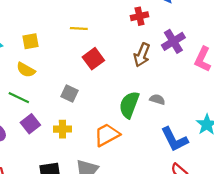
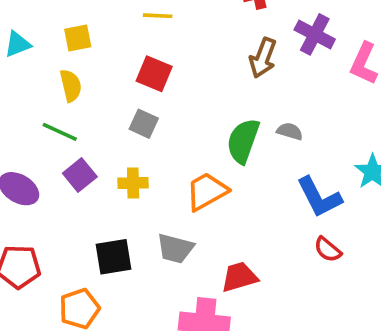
purple cross: (173, 41) -> (315, 34), turned -30
red square: (93, 59) -> (154, 74), moved, turned -30
yellow semicircle: (26, 70) -> (71, 86), turned -132

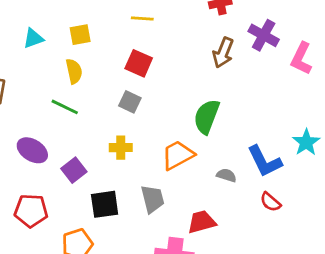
gray semicircle: (290, 131) -> (226, 175), moved
purple square: (80, 175) -> (74, 170), moved
gray trapezoid: (175, 248) -> (153, 199), turned -120

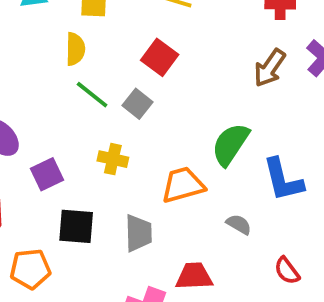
green line: (65, 107) -> (92, 95), moved
blue L-shape: (265, 161) -> (283, 180), moved

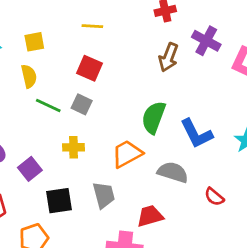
gray semicircle: (239, 224) -> (173, 172), size x1.6

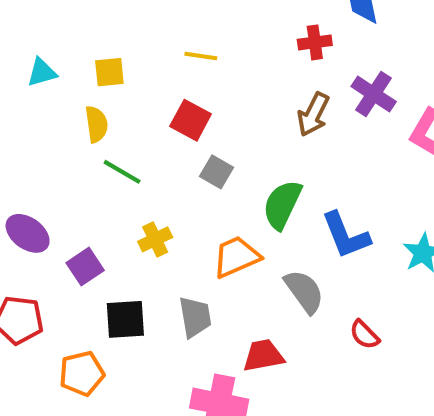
gray square: (82, 104) -> (216, 172), moved
yellow cross: (74, 147) -> (155, 239), turned -30
gray semicircle: (173, 172) -> (304, 291), turned 32

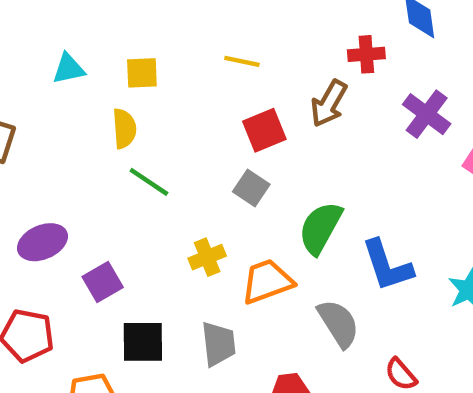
brown arrow: (313, 114) -> (329, 103), moved
red square: (191, 120) -> (264, 130), moved, turned 36
purple ellipse: (28, 233) -> (42, 242), turned -63
yellow cross: (155, 239) -> (207, 257), moved

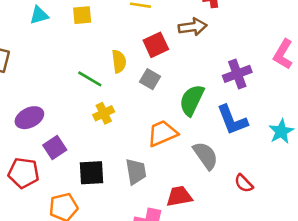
brown arrow: (329, 103) -> (193, 27), turned -124
purple cross: (427, 114) -> (237, 74), moved, turned 36
yellow semicircle: (124, 129) -> (119, 61), moved
yellow cross: (207, 257) -> (104, 113), moved
purple square: (103, 282) -> (55, 148), moved

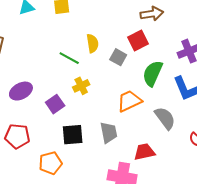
red square: (156, 45) -> (138, 41), moved
purple square: (55, 148) -> (55, 104), moved

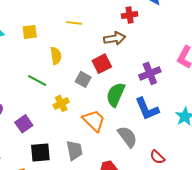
yellow semicircle: (92, 43) -> (56, 56), moved
yellow cross: (81, 86) -> (61, 103), moved
orange trapezoid: (129, 101) -> (94, 121), turned 70

